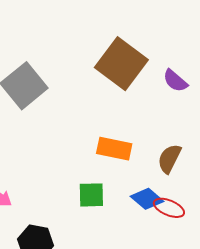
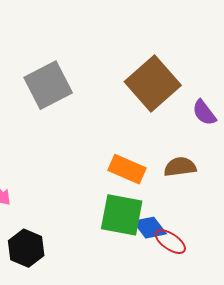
brown semicircle: (169, 159) -> (180, 167), moved, turned 44
green square: (91, 195) -> (122, 215), moved, size x1.5

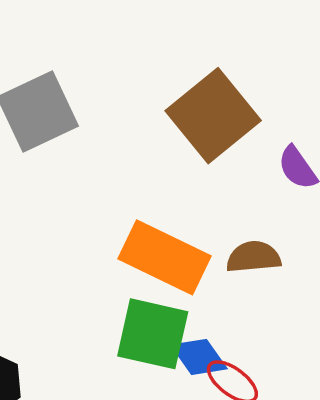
orange rectangle: (127, 169) -> (165, 257), size x1.4

